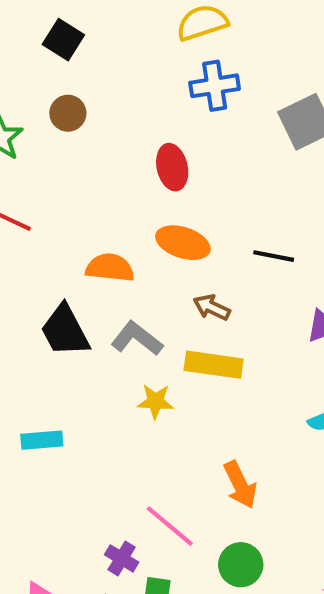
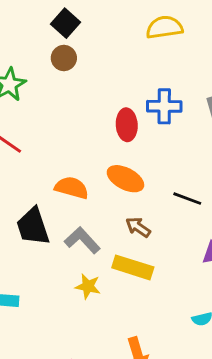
blue cross: (215, 86) -> (164, 106), moved
brown circle: (68, 113) -> (64, 58), moved

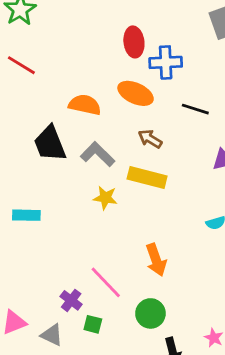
blue cross: (164, 106) -> (166, 62), moved

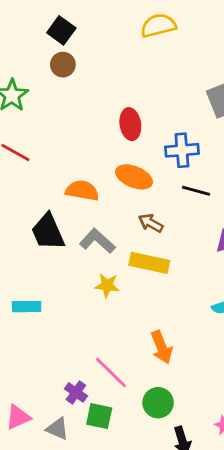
blue cross: (166, 62) -> (182, 150), moved
green square: (93, 324) -> (99, 416), size x1.4

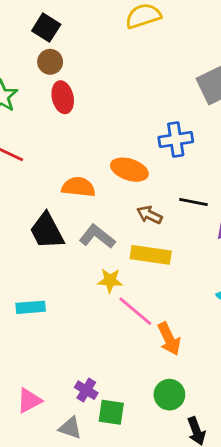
red ellipse: (130, 124) -> (63, 97), moved
black line: (196, 191) -> (193, 202), moved
pink line: (111, 372) -> (135, 311), moved
pink triangle: (18, 417) -> (29, 400), moved

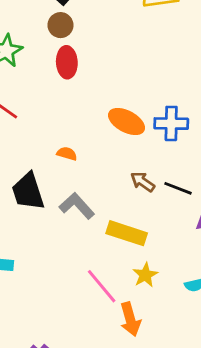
orange ellipse: (129, 170) -> (127, 122), moved
orange semicircle: (78, 187) -> (67, 154), size x0.6
brown arrow: (149, 215) -> (143, 182), moved
yellow star: (110, 281) -> (145, 275), moved, turned 30

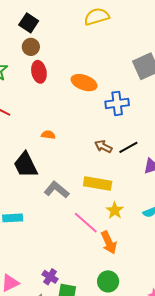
orange ellipse: (127, 122) -> (84, 83), moved
black line: (178, 188) -> (128, 147), turned -42
gray L-shape: (77, 206) -> (57, 190), moved

